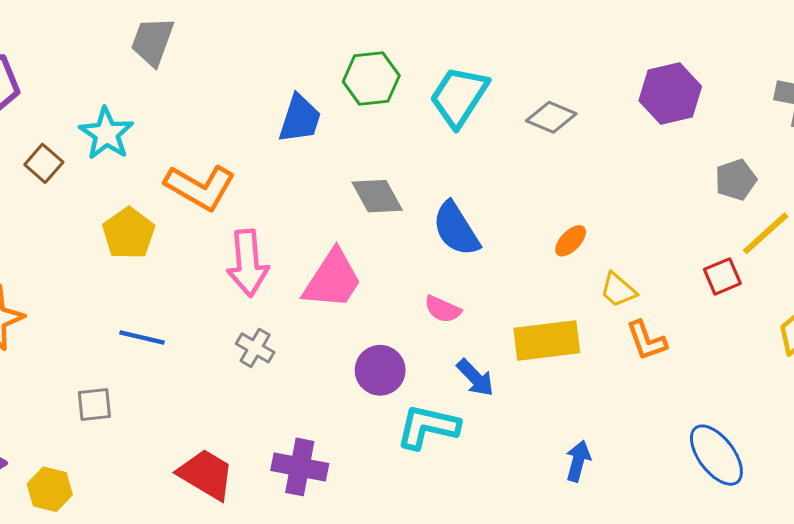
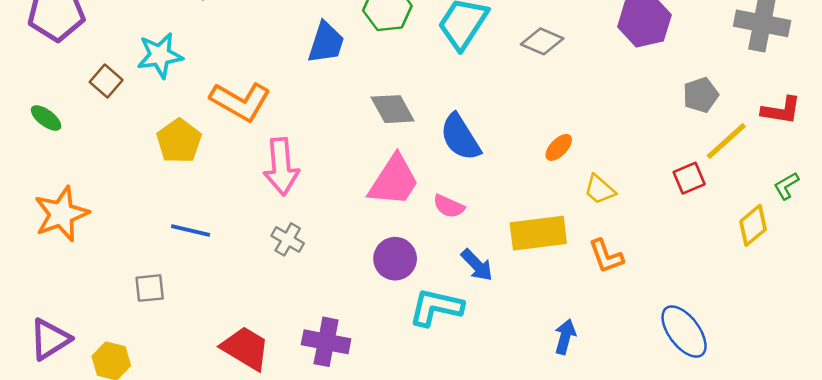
cyan star: (106, 134) -> (160, 55), turned 30
pink trapezoid: (332, 279) -> (394, 181), moved
orange L-shape: (646, 340) -> (606, 256), moved

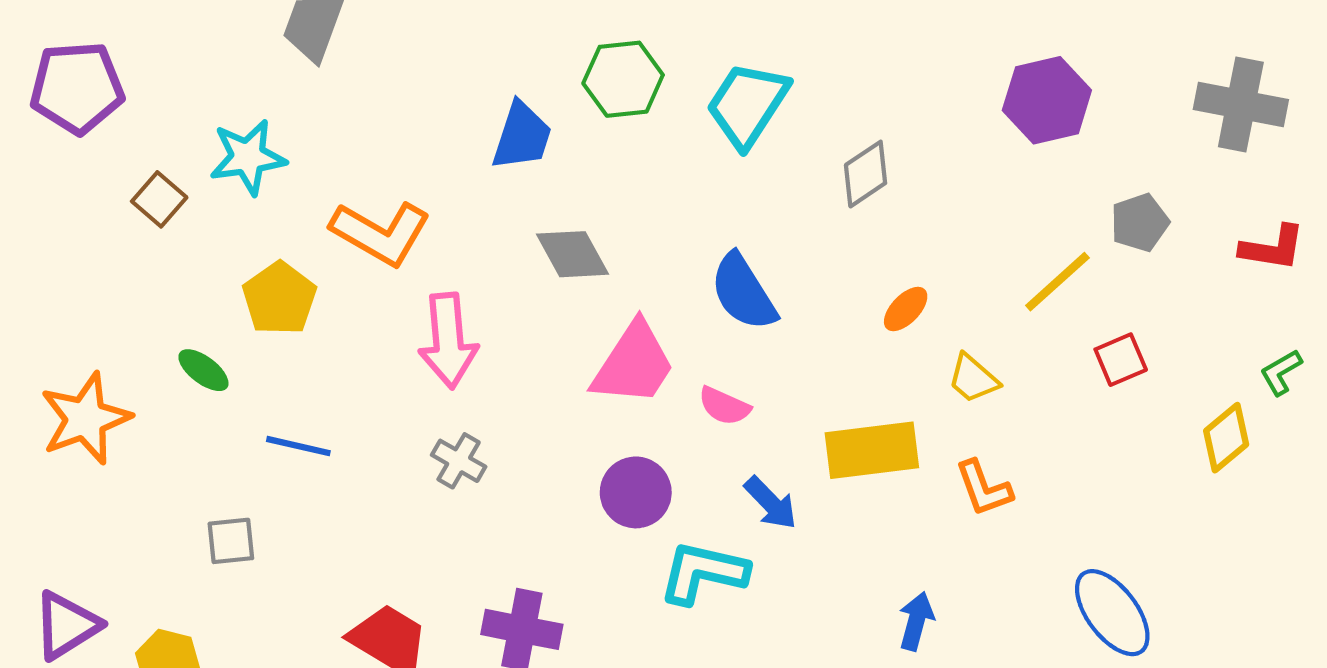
gray diamond: (542, 41) -> (866, 174), moved, turned -57
gray diamond: (393, 109) -> (572, 254), moved
green ellipse: (46, 118) -> (203, 370), moved
yellow line: (726, 141) -> (1057, 282), moved

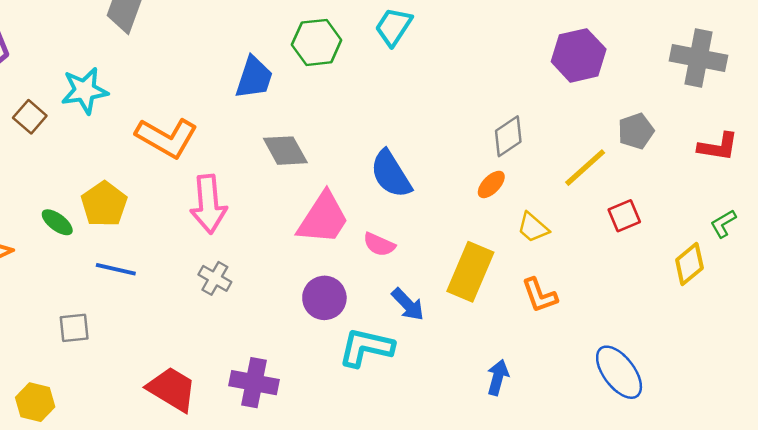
cyan trapezoid: (747, 104) -> (393, 27), moved, size x0.7
gray diamond: (866, 174) -> (508, 136), moved
yellow pentagon: (279, 298) -> (104, 204), moved
yellow rectangle: (872, 450) -> (470, 272), turned -60

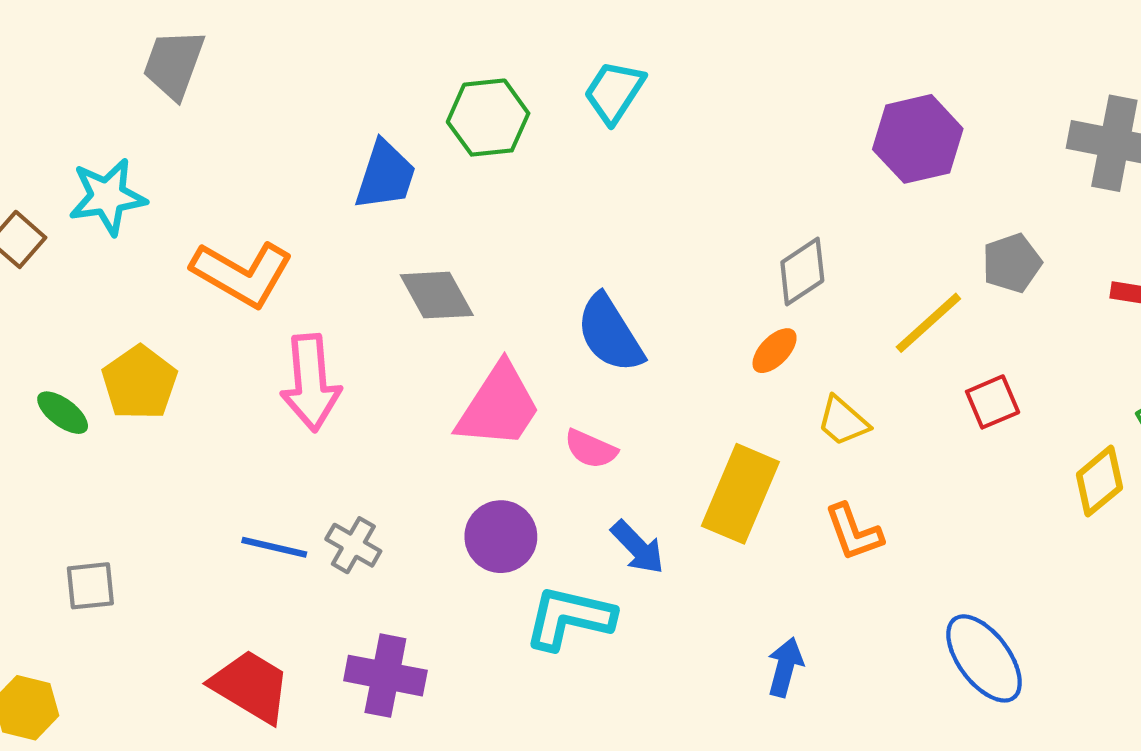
blue line: (116, 269) -> (274, 547), moved
gray cross: (215, 278) -> (353, 545), moved

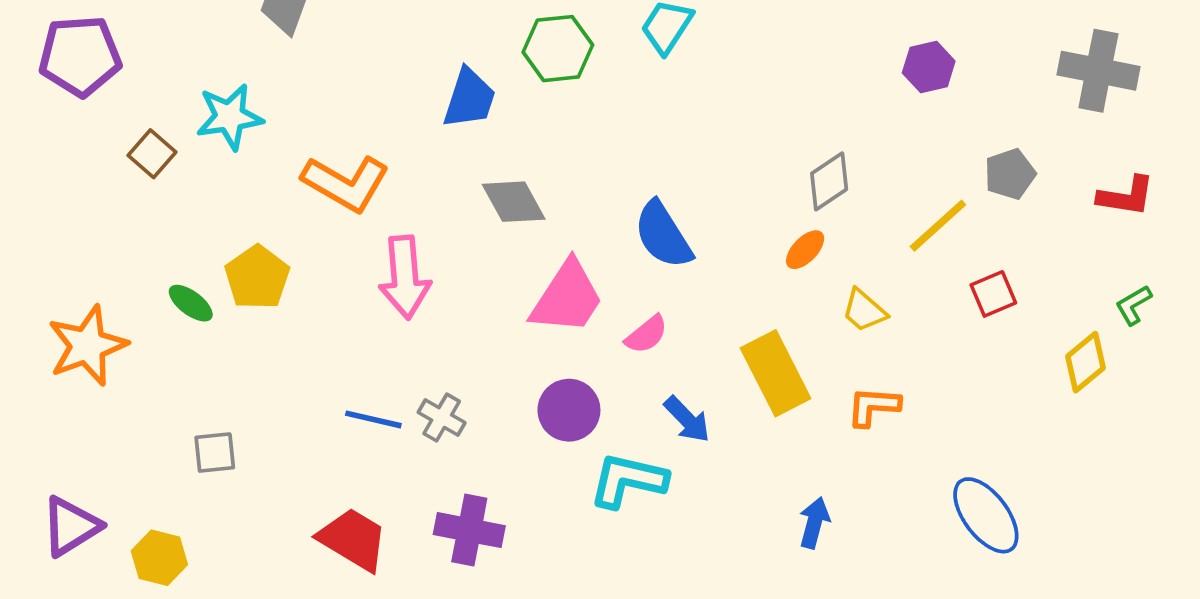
purple hexagon: (918, 139) -> (929, 67), size x0.7
pink semicircle: (591, 449) -> (646, 335), turned -63
yellow rectangle: (740, 494) -> (776, 373), turned -50
orange L-shape: (854, 532) -> (873, 406), turned 114

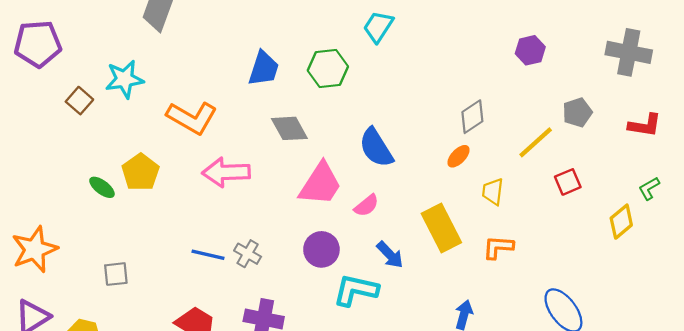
green hexagon: (558, 49) -> (328, 68), moved
pink arrow: (405, 277) -> (226, 172), turned 93
yellow trapezoid: (864, 311) -> (493, 192), turned 56
orange star: (87, 346) -> (35, 249), moved

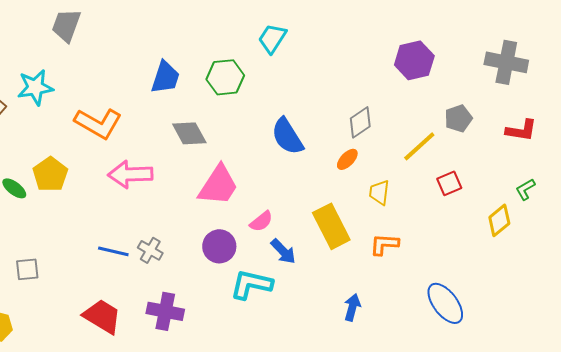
purple hexagon: (530, 50) -> (414, 60), size x1.4
blue semicircle: (376, 148) -> (287, 136), moved
pink semicircle: (366, 206) -> (261, 221), moved

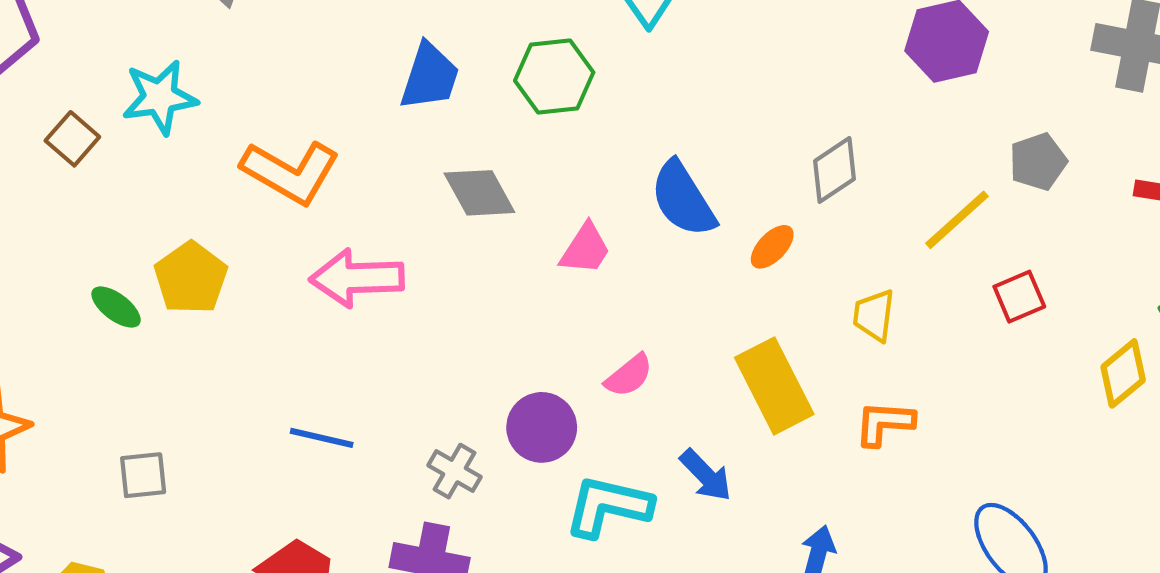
orange ellipse: (347, 159) -> (772, 247), moved
pink trapezoid: (218, 185) -> (585, 249), moved, size x0.6
gray cross: (150, 250) -> (454, 471), moved
blue arrow: (283, 251) -> (706, 475), moved

